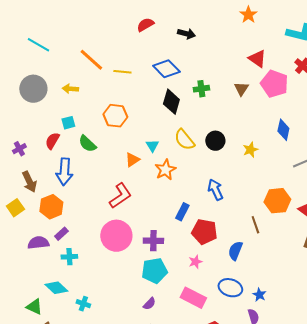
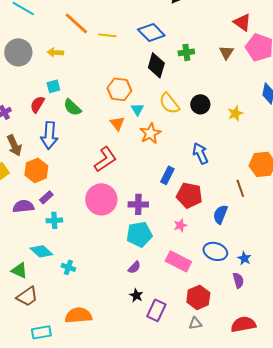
orange hexagon: (115, 116) -> (119, 89), moved
orange triangle: (132, 160) -> (117, 123), turned -35

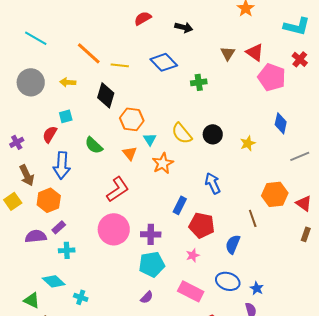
brown triangle: (226, 52) -> (228, 53), moved
black diamond: (156, 65) -> (106, 95), moved
green semicircle: (72, 107) -> (94, 145), moved

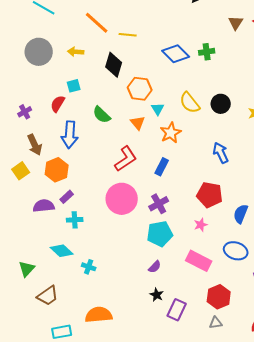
blue diamond: (164, 62) -> (176, 54), moved
blue rectangle: (180, 205) -> (162, 167), moved
purple cross: (151, 234) -> (159, 204), turned -30
green triangle: (32, 300) -> (27, 269), moved, turned 48

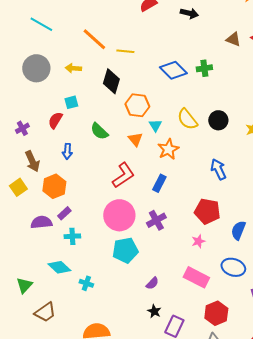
brown triangle: (236, 23) -> (233, 39), turned -42
blue arrow: (70, 135) -> (67, 151), size x0.6
cyan pentagon: (160, 234) -> (125, 250), moved

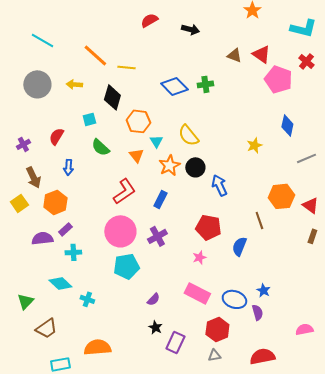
cyan square: (71, 102) -> (89, 119), moved
black circle: (218, 120) -> (195, 167), moved
blue ellipse: (233, 267) -> (234, 299), moved

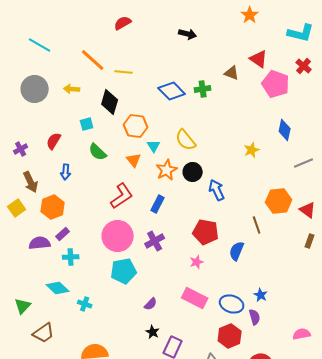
red semicircle: (149, 20) -> (123, 23), moved
brown triangle: (234, 55) -> (232, 73), moved
red hexagon: (217, 329) -> (230, 336), moved

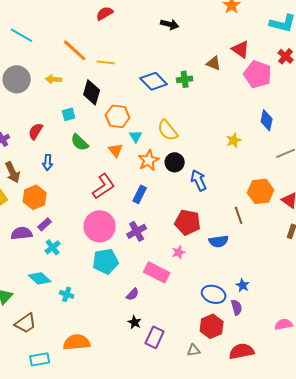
blue semicircle: (237, 251) -> (219, 241), turned -120
cyan cross: (71, 257) -> (53, 247), turned -35
pink rectangle: (195, 298) -> (157, 272), moved

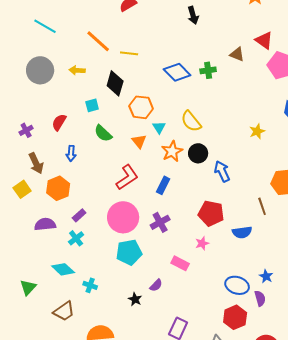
black arrow: (170, 24) -> (193, 15), turned 60
purple rectangle: (45, 224) -> (79, 215), moved
pink rectangle: (157, 272) -> (180, 263), size x0.7
black star: (135, 322) -> (135, 299), moved
brown trapezoid: (26, 323) -> (64, 311), moved

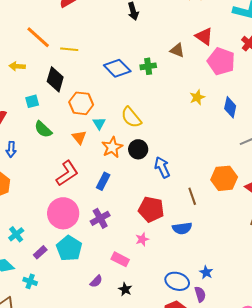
yellow star: (257, 131) -> (197, 97), moved
brown line: (262, 206) -> (192, 196), moved
purple rectangle: (79, 215) -> (40, 252), moved
cyan pentagon: (129, 252) -> (69, 248), turned -30
black star: (135, 299) -> (125, 289), moved

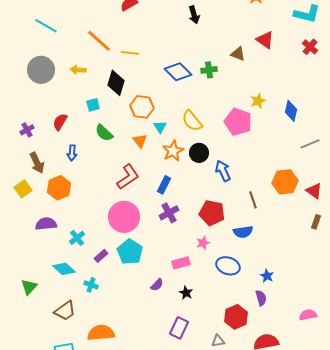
pink pentagon: (221, 61) -> (238, 122), moved
purple cross: (100, 218) -> (169, 213), moved
pink rectangle: (120, 259) -> (181, 263), turned -42
blue ellipse: (177, 281) -> (228, 266), moved

